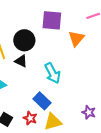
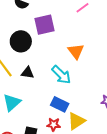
orange triangle: (76, 38) -> (76, 51), moved
black circle: (24, 40) -> (21, 41), moved

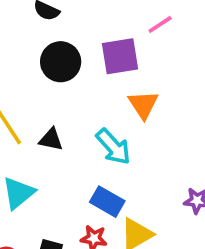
purple square: (45, 25) -> (120, 56), moved
black circle: (21, 41) -> (61, 62), moved

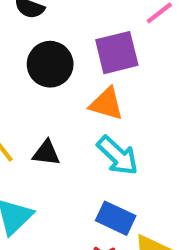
orange triangle: (143, 105) -> (106, 104), moved, turned -36

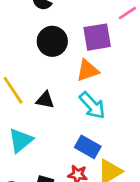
orange triangle: (106, 104) -> (88, 70), turned -40

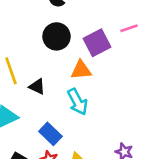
purple square: (97, 37) -> (97, 43), turned -32
blue rectangle: (88, 147) -> (50, 134), moved

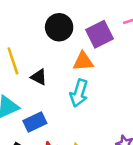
cyan arrow: (77, 102) -> (79, 93), turned 44
blue rectangle: (50, 134) -> (35, 122), moved, turned -70

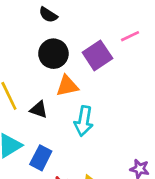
orange triangle: (83, 61) -> (67, 86), moved
blue rectangle: (35, 122) -> (41, 158), turned -30

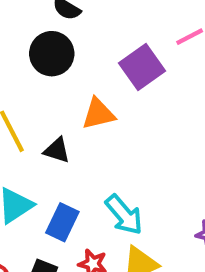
black circle: (53, 54) -> (52, 54), moved
cyan arrow: (84, 121) -> (124, 215), moved, turned -48

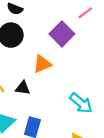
cyan arrow: (124, 215) -> (81, 103), moved

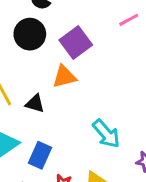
purple square: (62, 34) -> (76, 43), moved

